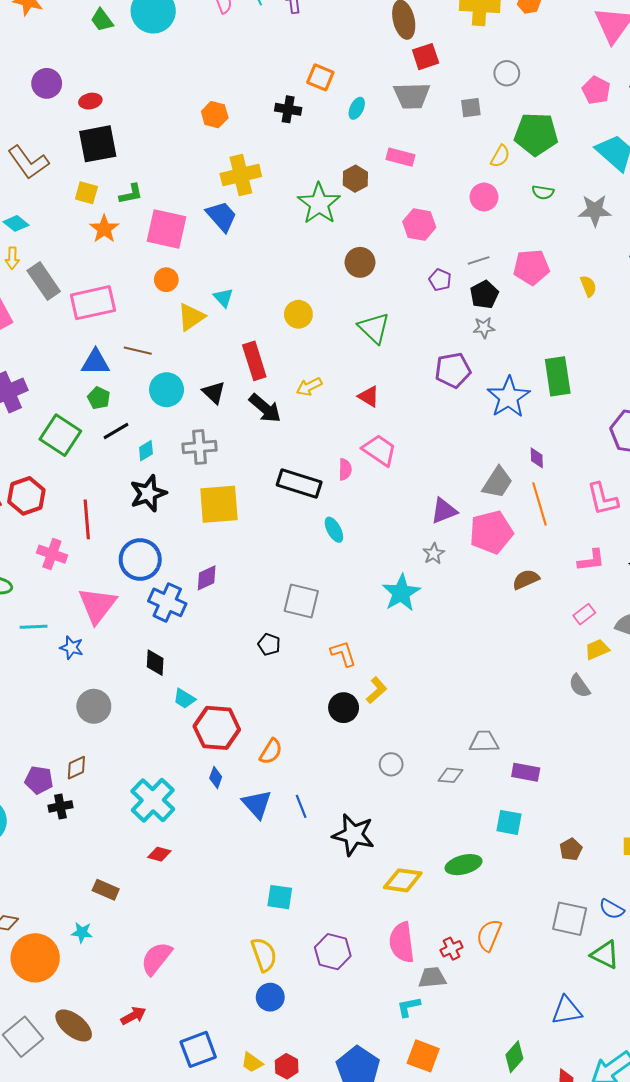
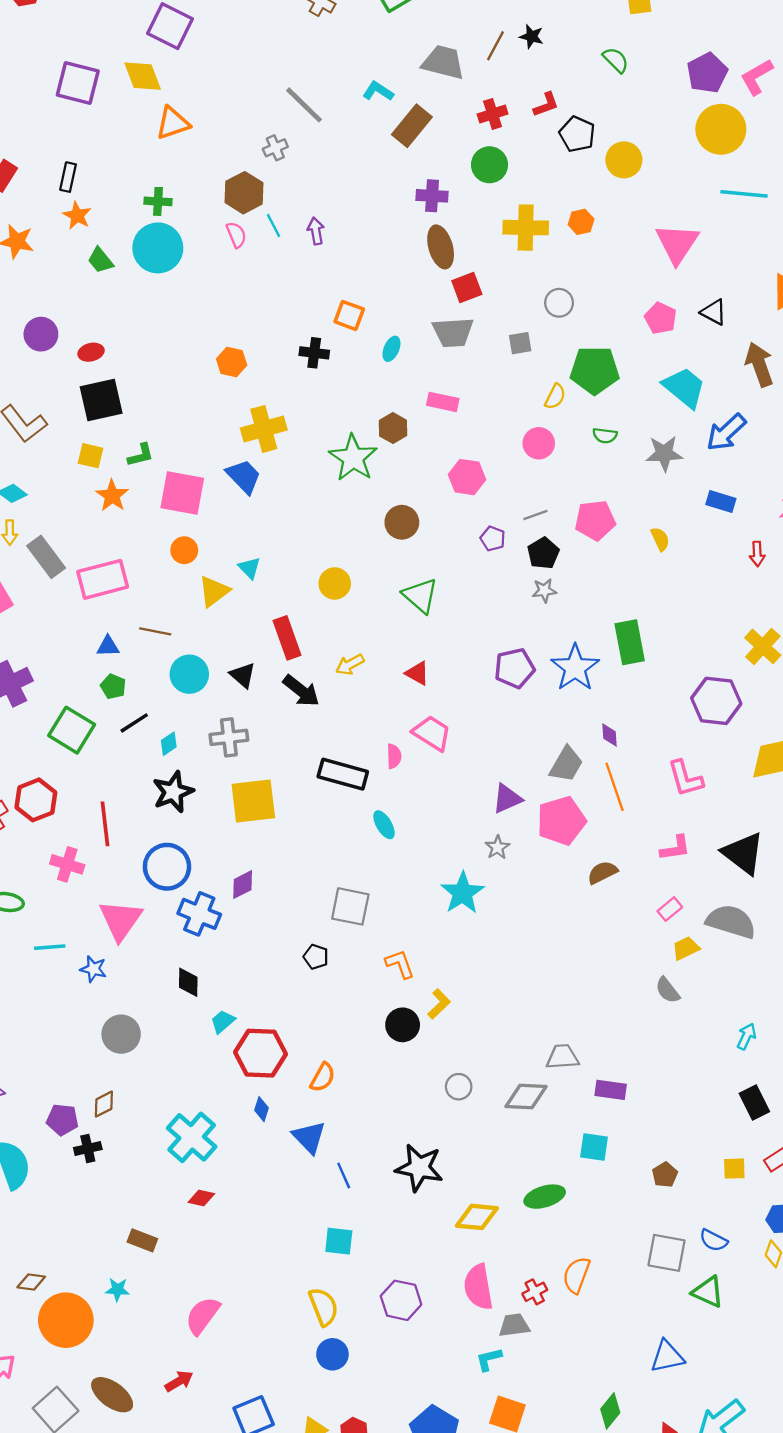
blue triangle: (95, 362) -> (108, 646), size x0.7
purple pentagon: (453, 370) -> (515, 668), moved
cyan trapezoid: (184, 699) -> (223, 1022), turned 110
gray diamond: (450, 775) -> (526, 1096), size x1.5
blue line: (301, 806) -> (344, 1175), moved

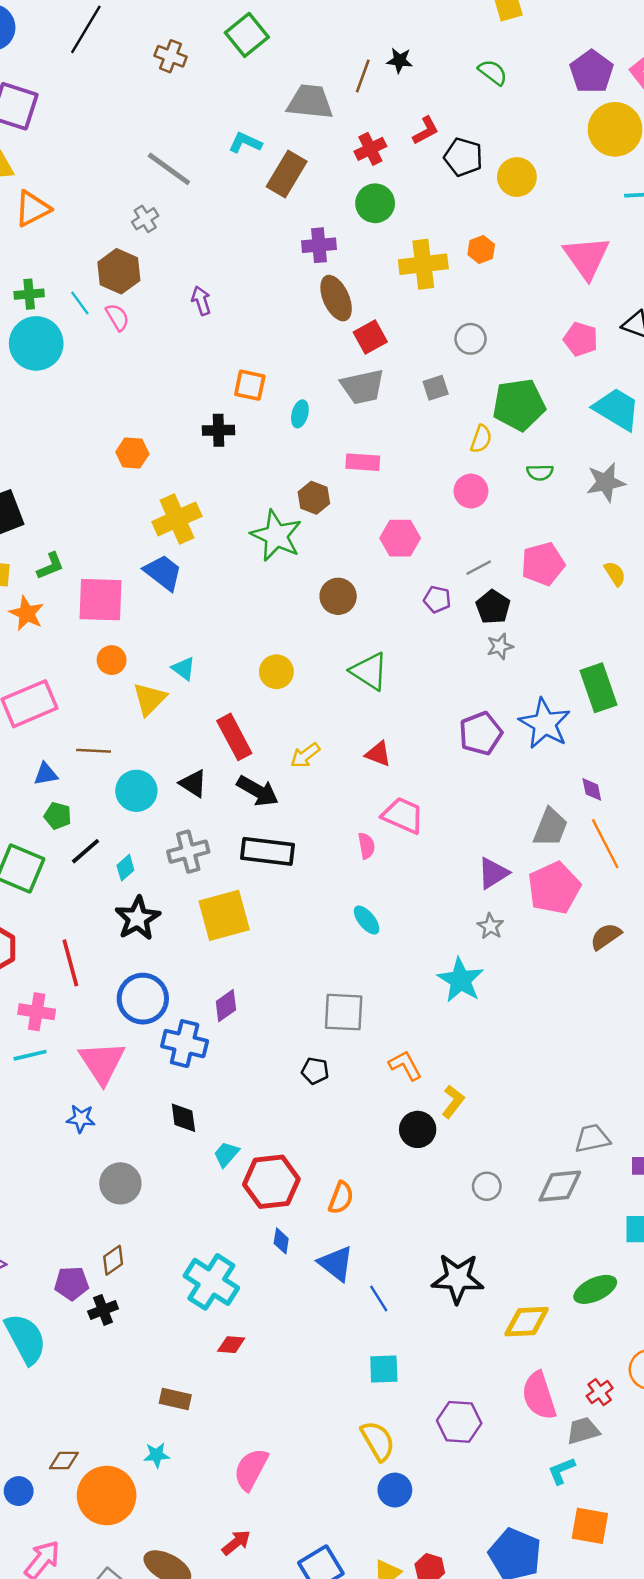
cyan line: (274, 226) -> (80, 303), moved
black rectangle: (343, 774) -> (267, 851), moved
cyan line: (50, 947) -> (30, 1055), moved

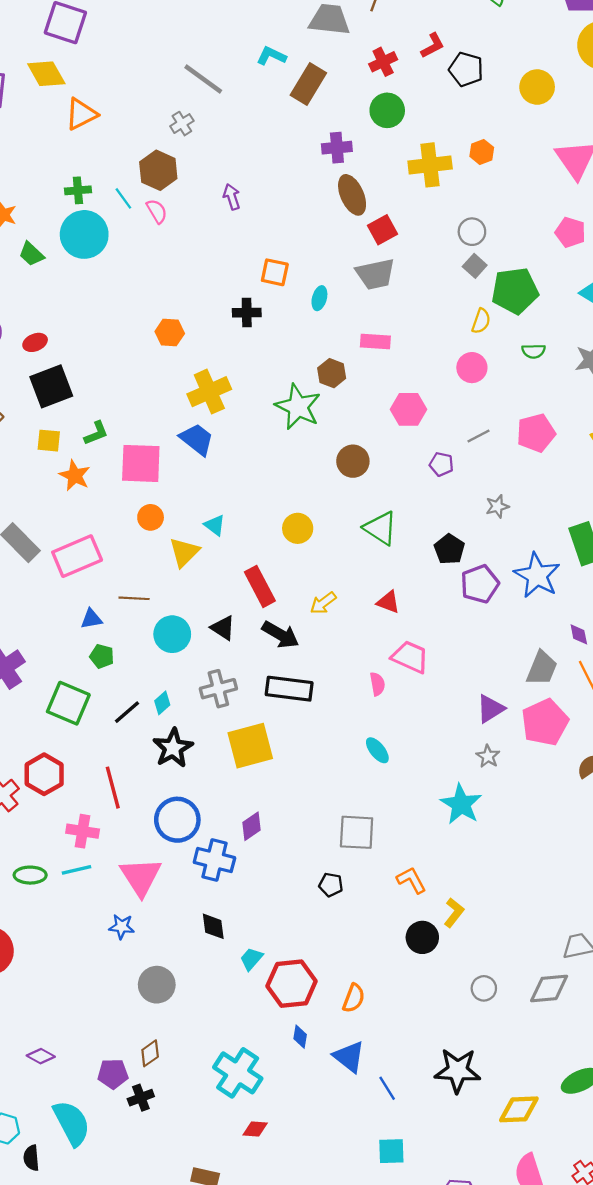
yellow circle: (517, 177) -> (537, 87), moved
gray square: (436, 388) -> (475, 266), moved, turned -30
black pentagon: (493, 607) -> (449, 549), moved
black line: (86, 851) -> (127, 712), moved

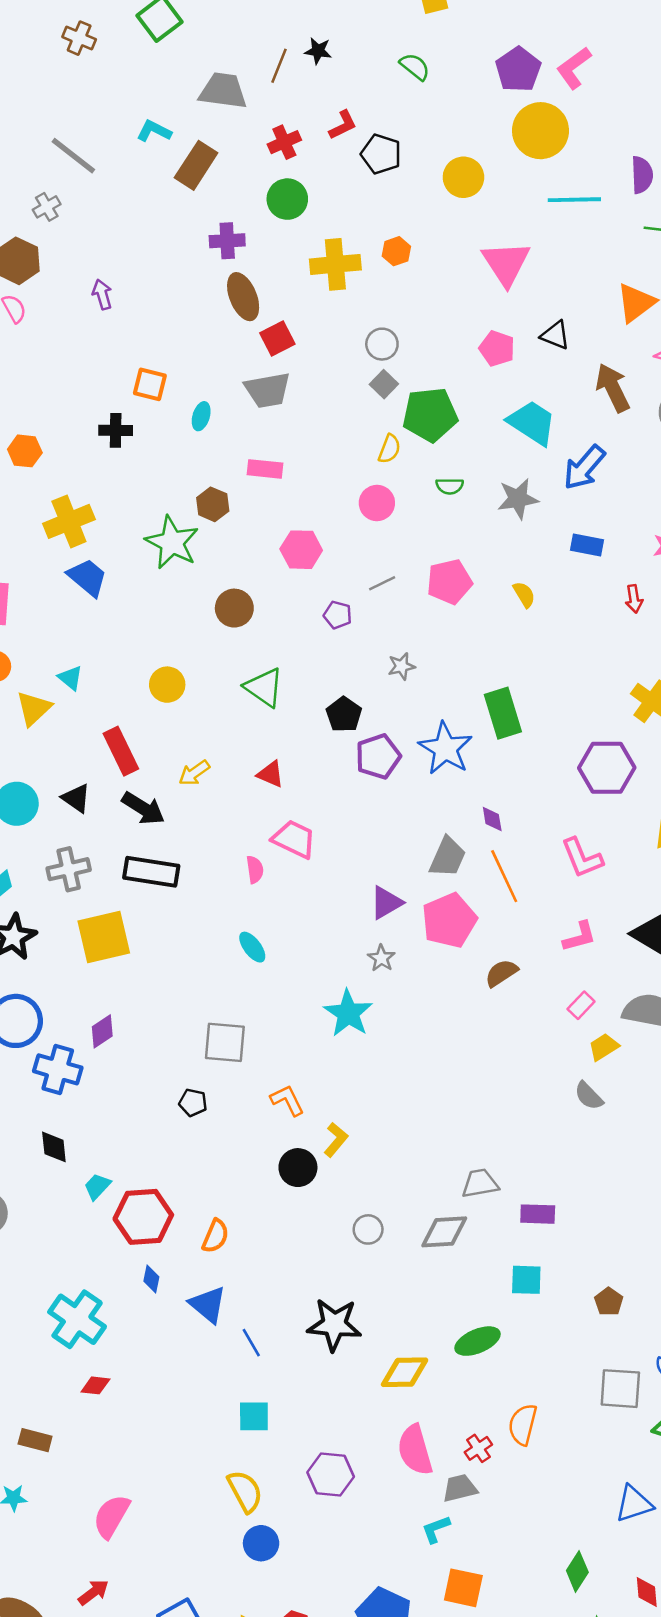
blue trapezoid: (197, 439) -> (87, 577), moved

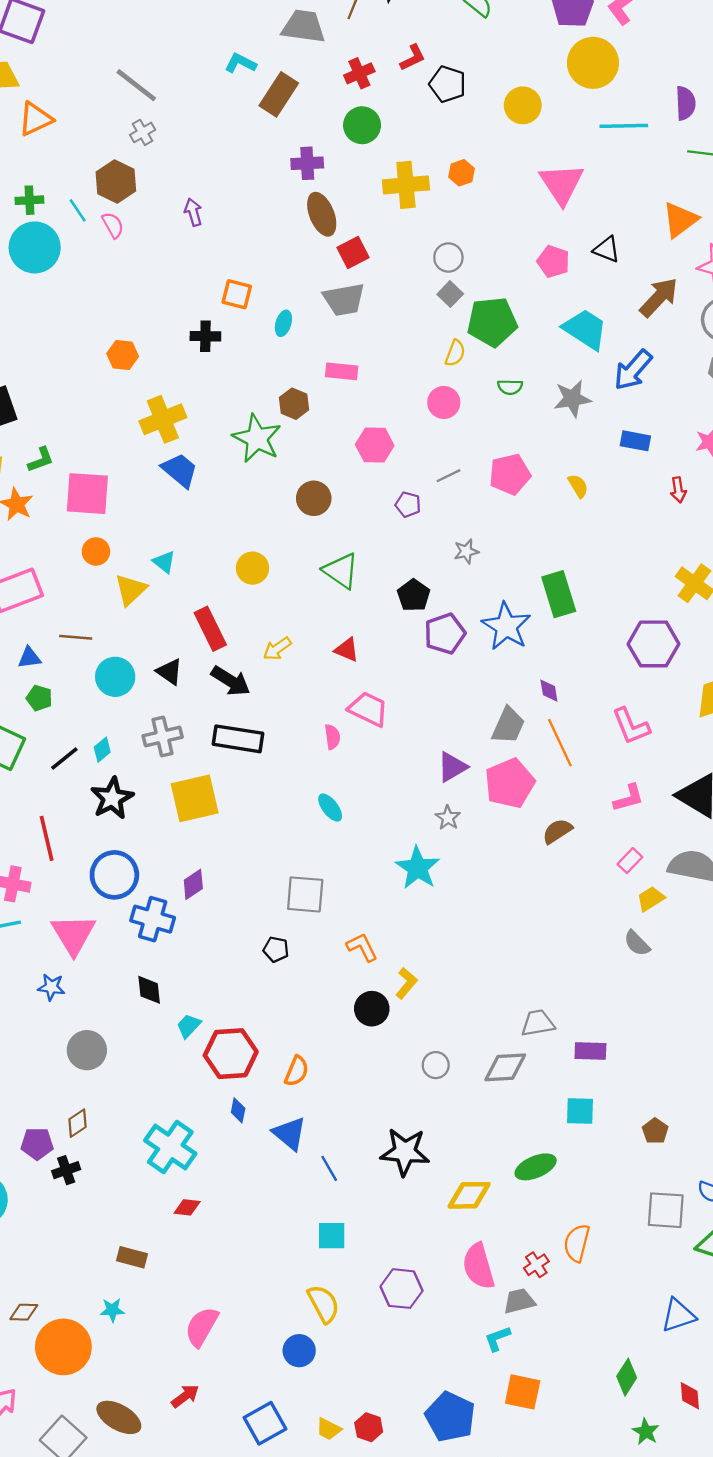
gray line: (73, 156) -> (136, 85), moved
brown arrow: (613, 388) -> (659, 297), turned 69
blue circle: (261, 1543) -> (299, 1351), moved

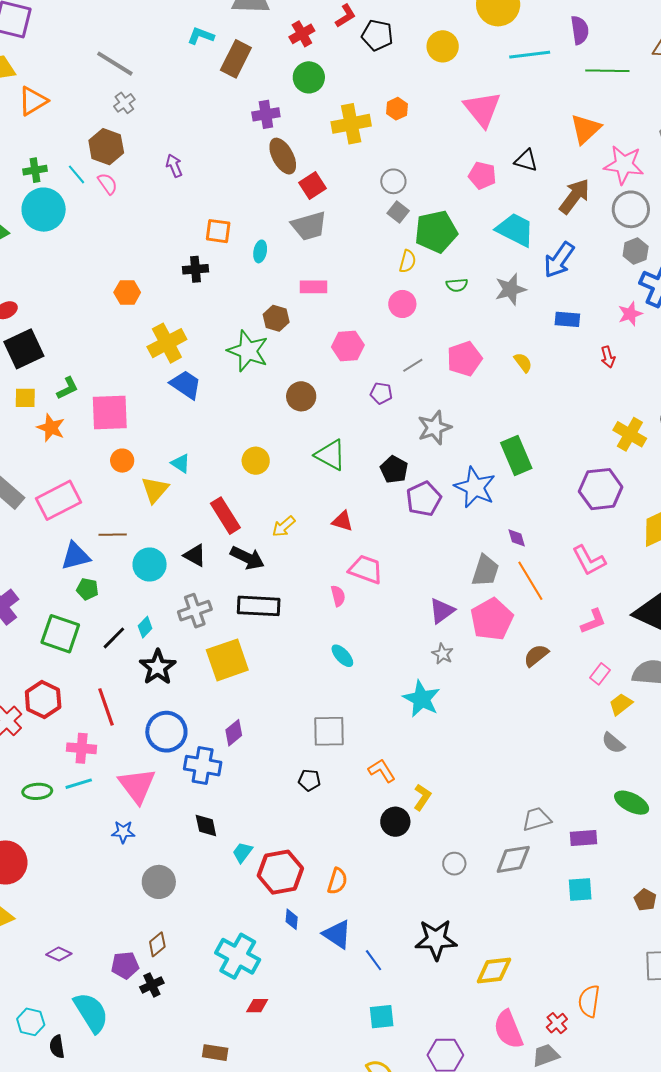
gray star: (466, 551) -> (434, 428), size x1.6
blue triangle: (29, 658) -> (75, 556), size x1.5
green ellipse: (536, 1167) -> (632, 803), moved, turned 56

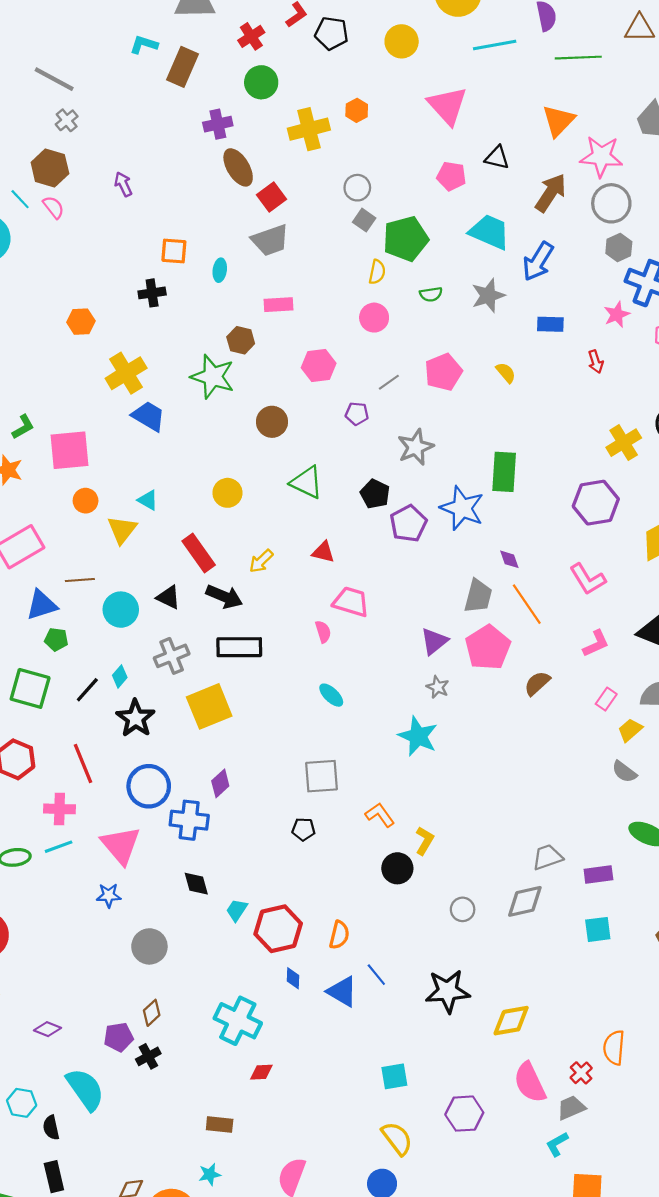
yellow cross: (630, 434) -> (624, 443), turned 32
green rectangle: (516, 455) -> (504, 472), turned 30
blue line: (374, 960) -> (376, 975), moved

